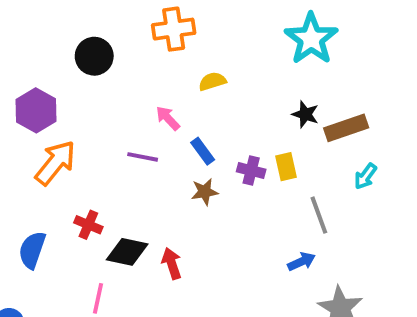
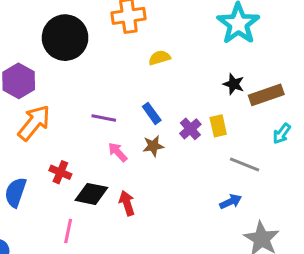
black circle: (94, 56) -> (65, 38), size x1.5
pink arrow: (168, 118) -> (118, 152), moved
purple cross: (251, 170) -> (190, 129), turned 35
gray line: (319, 215) -> (245, 164), turned -48

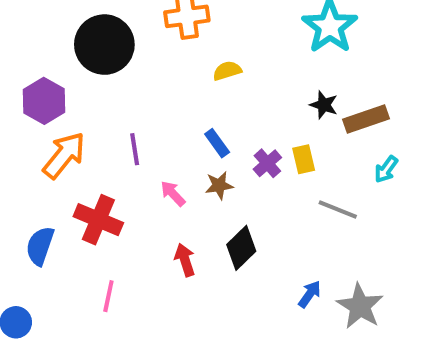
purple line: (104, 118) -> (135, 149), moved, turned 70
red cross: (60, 172) -> (98, 220), size x1.6
black diamond: (91, 194) -> (241, 248), moved, turned -56
blue arrow: (231, 202) -> (310, 294), moved, turned -30

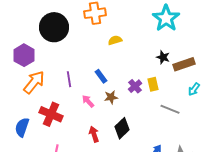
blue rectangle: (217, 143) -> (101, 76), moved

